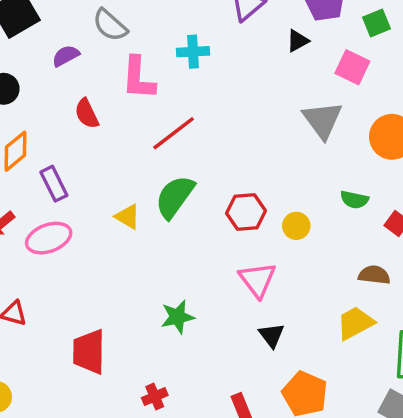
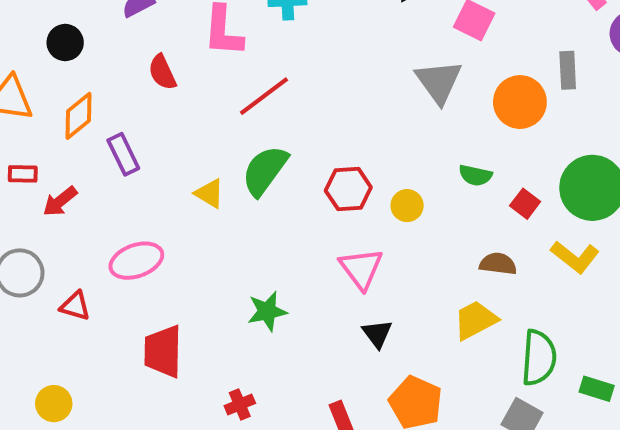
pink ellipse: (49, 238) -> (136, 261), moved

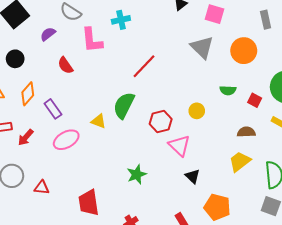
gray rectangle: (568, 70) -> (266, 20), moved
red line: (264, 96) -> (144, 66), moved
red hexagon: (348, 189) -> (161, 122), moved
pink ellipse: (136, 261) -> (66, 140), moved

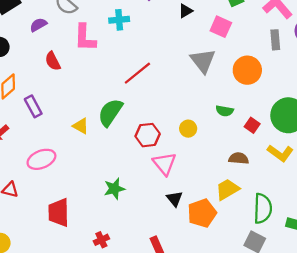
pink ellipse: (66, 140) -> (41, 159), moved
orange pentagon: (217, 207) -> (202, 213), moved, turned 30

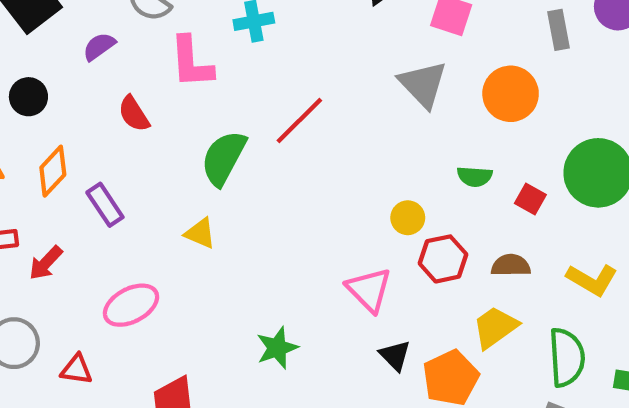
green semicircle: (110, 112) -> (224, 158), moved
red hexagon: (148, 135) -> (443, 259), moved
yellow L-shape: (280, 153) -> (592, 280), moved

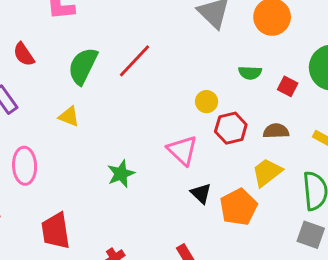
red semicircle: (134, 114) -> (24, 54), moved
red line: (299, 120) -> (134, 61), moved
pink ellipse: (131, 305) -> (25, 166), turned -63
green star: (277, 348) -> (121, 174), moved

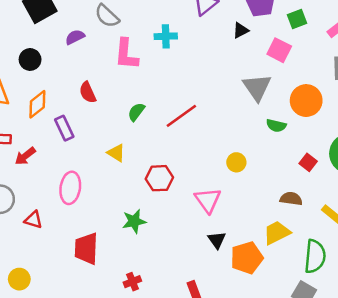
green semicircle: (83, 66) -> (136, 112), size x0.6
green semicircle: (250, 73) -> (276, 126), moved
red hexagon: (231, 128) -> (159, 178), moved
green star: (121, 174) -> (134, 221), moved

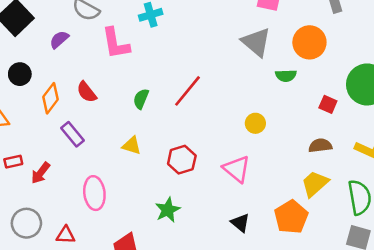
orange diamond: (37, 104) -> (50, 98), moved
black triangle: (217, 240) -> (240, 223), moved

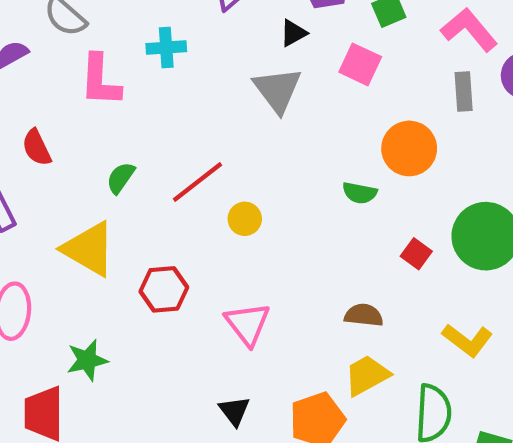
gray triangle: (256, 42) -> (277, 90), moved
yellow circle: (255, 123) -> (245, 219), moved
yellow triangle: (132, 146) -> (89, 249), size x1.8
brown semicircle: (320, 146) -> (364, 315), moved
green star: (168, 210) -> (87, 360), moved

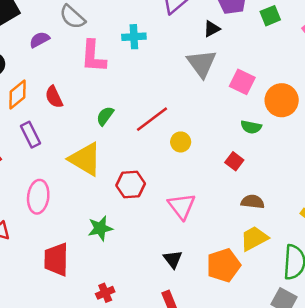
pink square: (360, 64) -> (242, 82), moved
red square: (416, 254) -> (234, 161), moved
green star: (87, 360) -> (100, 228), moved

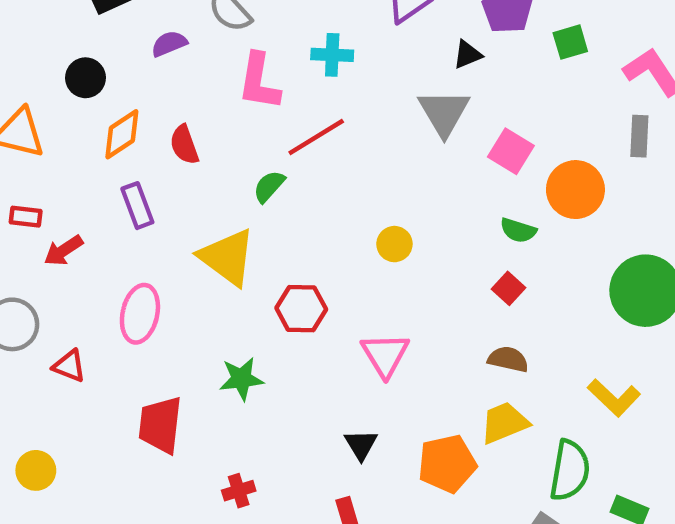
red line: (152, 119) -> (316, 137), moved
red square: (234, 161) -> (509, 288), moved

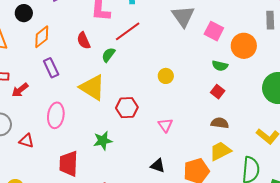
red semicircle: (184, 145) -> (84, 41), moved
pink triangle: (385, 355) -> (165, 125), size x0.7
black triangle: (361, 445) -> (158, 166), turned -35

